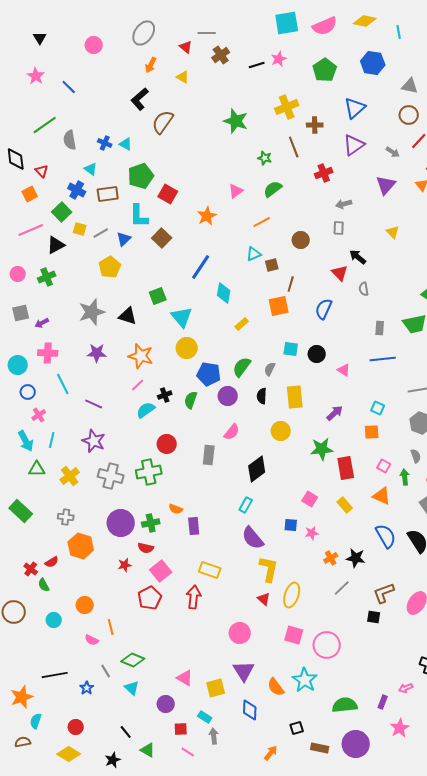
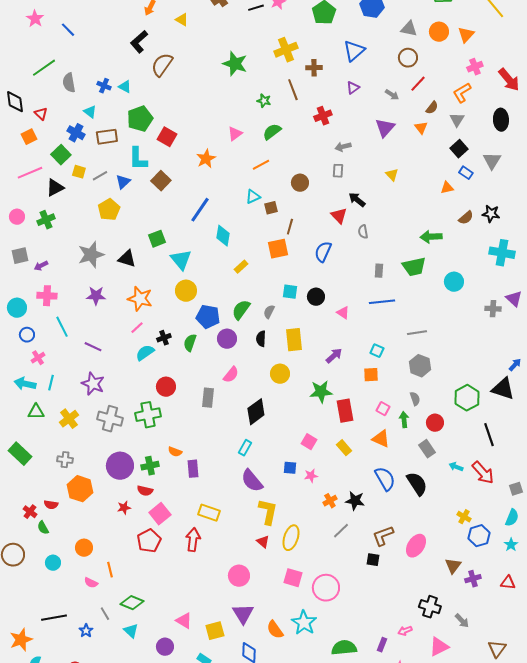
purple triangle: (354, 145) -> (353, 88), size x0.6
cyan arrow: (26, 441) -> (25, 384), turned 130
red semicircle: (52, 562) -> (51, 505), turned 40

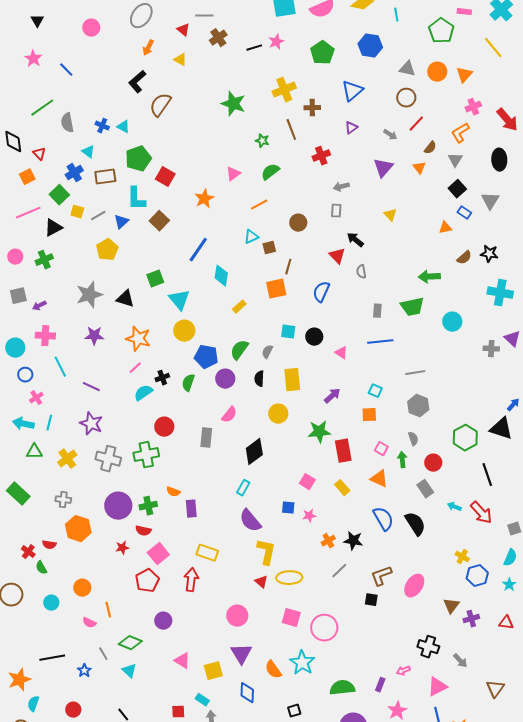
blue cross: (76, 133) -> (74, 173), turned 30
yellow ellipse: (291, 538) -> (289, 578), turned 70
purple circle: (165, 647) -> (163, 621), moved

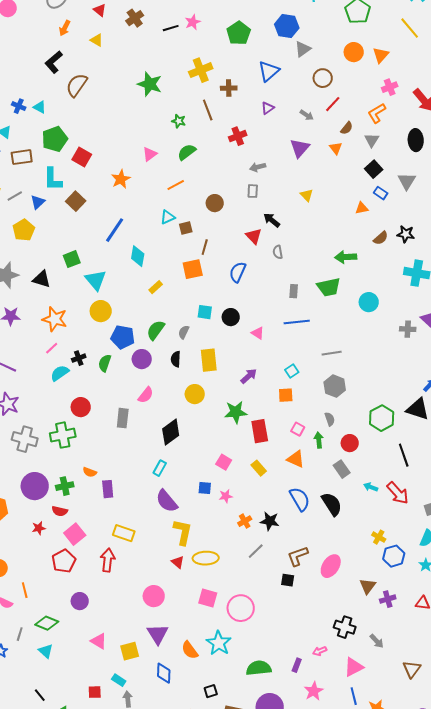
gray triangle: (407, 69) -> (303, 49), moved, turned -48
cyan square: (375, 391) -> (292, 371), turned 32
gray line: (103, 654) -> (20, 634), turned 48

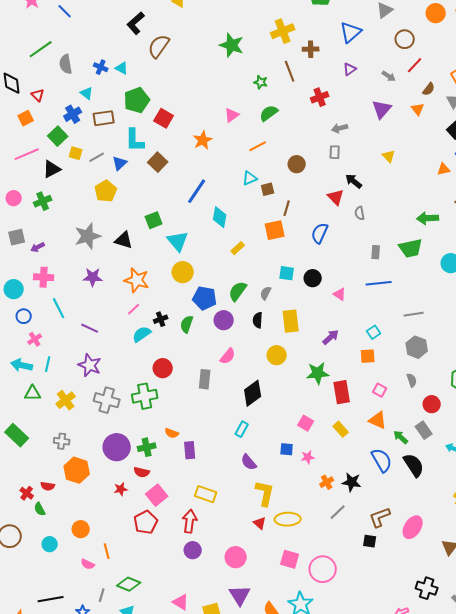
green arrow: (319, 440) -> (401, 437), moved, turned -42
purple semicircle: (167, 501) -> (249, 462), size x0.7
purple circle: (80, 601) -> (193, 550), moved

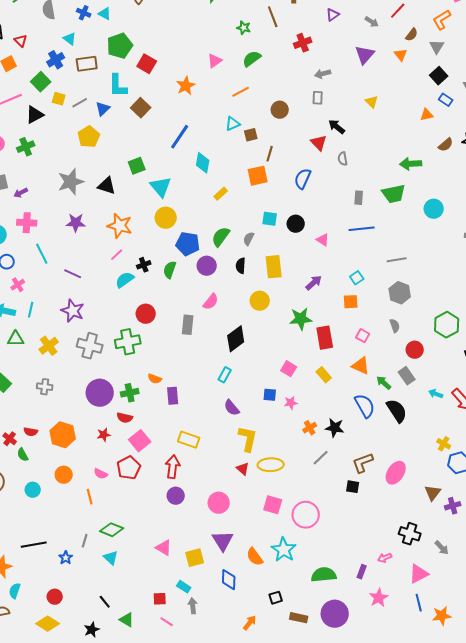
orange hexagon: (77, 470) -> (63, 435), moved
pink semicircle: (88, 564) -> (101, 474), moved

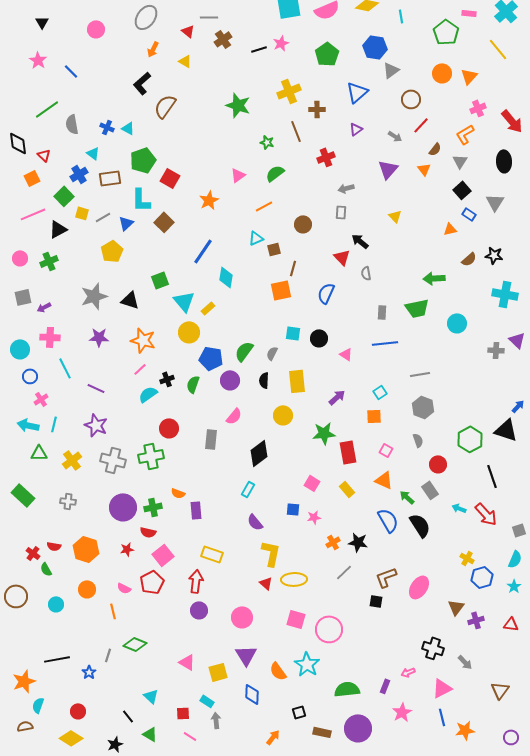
yellow rectangle: (221, 194) -> (208, 308), moved
cyan triangle: (111, 558) -> (151, 696), moved

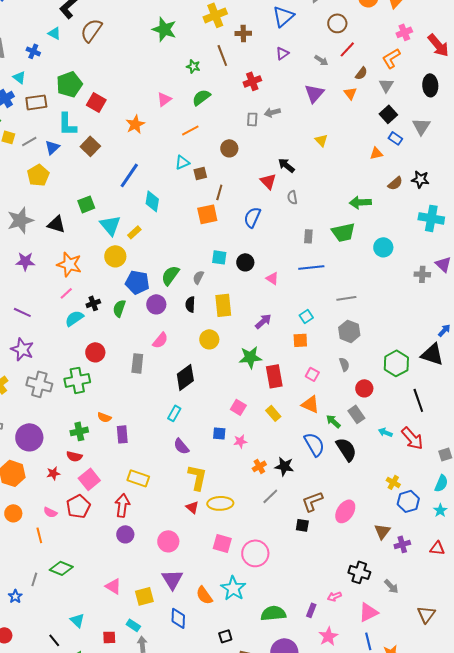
cyan triangle: (128, 128) -> (54, 33), moved
gray rectangle: (341, 212) -> (252, 119), moved
purple circle: (123, 507) -> (29, 437), moved

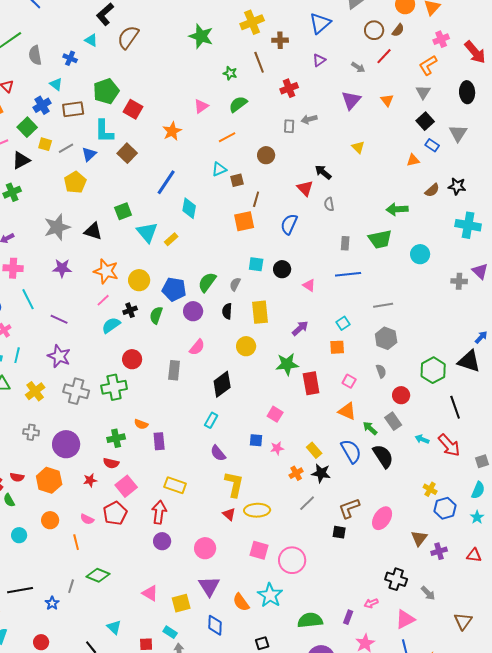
brown semicircle: (361, 73) -> (398, 30), moved
yellow circle: (115, 256) -> (139, 280), moved
yellow rectangle: (273, 413) -> (314, 450), moved

